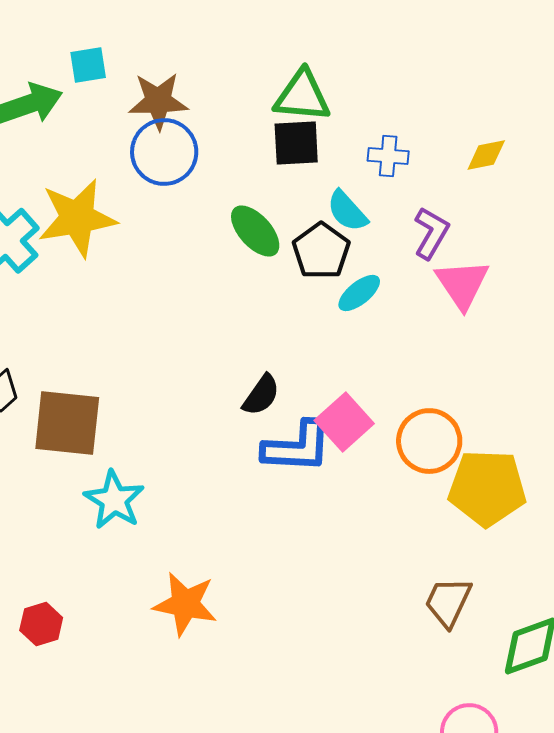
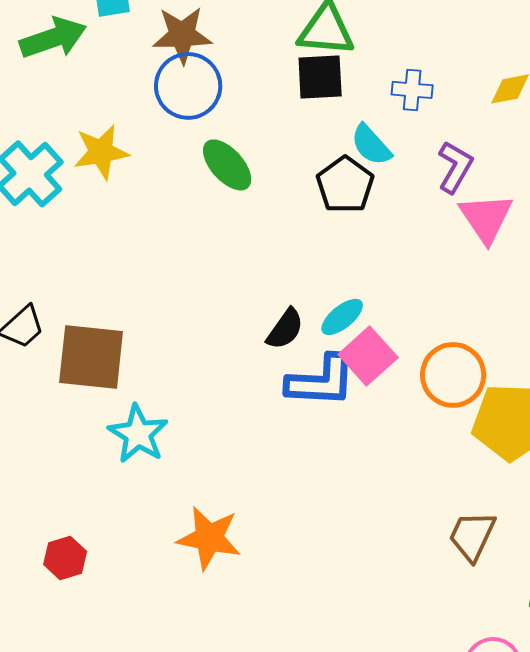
yellow star: (77, 218) -> (101, 152), size x0.7
green ellipse: (255, 231) -> (227, 165), moved
cyan ellipse: (359, 293) -> (342, 317), moved

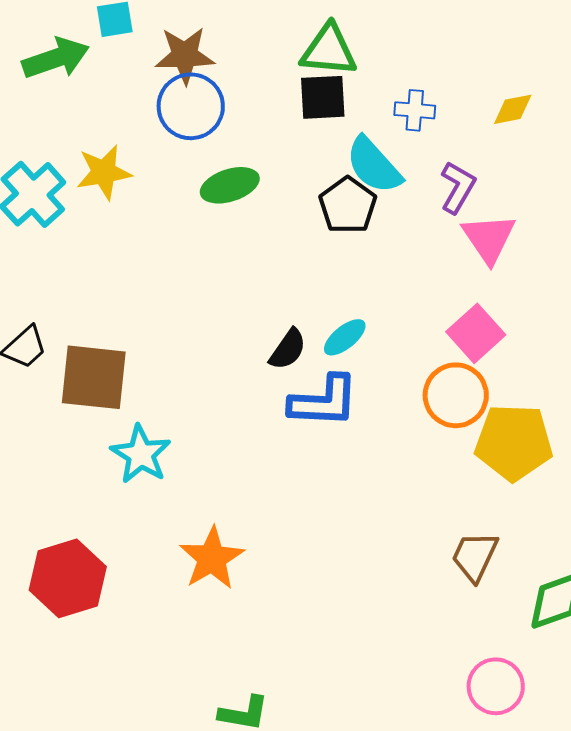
cyan semicircle: (371, 145) -> (374, 165), size x1.4
green ellipse: (227, 165) -> (230, 185), turned -66
pink square: (368, 356) -> (476, 333), moved
orange star: (209, 538) -> (212, 558), turned 30
red hexagon: (65, 558) -> (68, 578), size x1.8

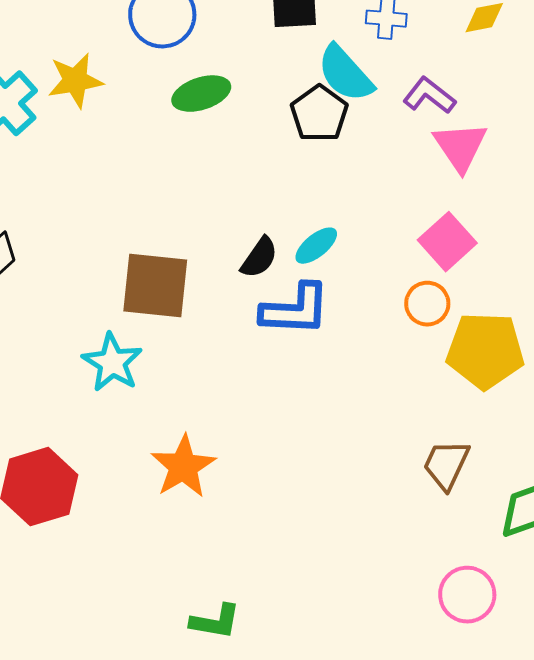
purple L-shape: (458, 187) -> (429, 96), turned -82
brown square: (94, 377) -> (155, 286), moved
orange circle: (456, 395) -> (427, 304), size x0.7

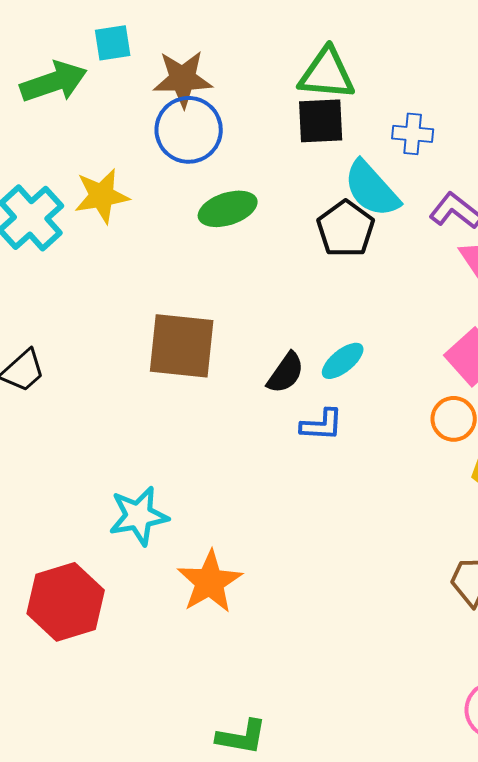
brown square: (155, 286) -> (182, 346), moved
blue L-shape: (295, 310) -> (322, 425), size x0.6
cyan star: (112, 363) -> (139, 516), moved, turned 30

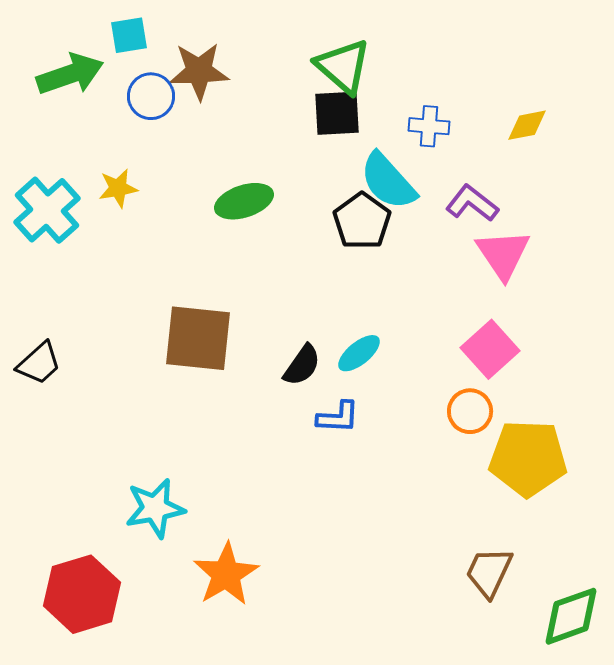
green triangle: (327, 74) -> (343, 66), turned 36
blue circle: (189, 130) -> (151, 96), moved, size x0.7
yellow star: (102, 196) -> (118, 188), size x0.7

